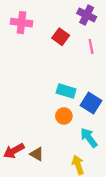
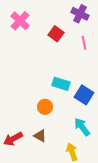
pink cross: (21, 23) -> (20, 21), turned 36
orange circle: (64, 116) -> (45, 107), moved
brown triangle: (37, 154) -> (40, 136), moved

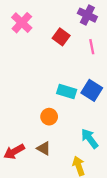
blue square: (84, 95) -> (92, 90), moved

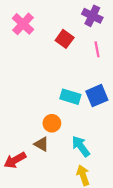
blue square: (92, 90) -> (97, 96), turned 35
cyan arrow: (90, 139) -> (81, 146), moved
brown triangle: (44, 148) -> (41, 144), moved

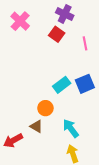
purple cross: (92, 16) -> (65, 14), moved
cyan rectangle: (70, 97) -> (62, 85), turned -54

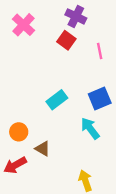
cyan rectangle: (62, 85) -> (57, 100), moved
orange circle: (45, 108) -> (19, 132), moved
cyan arrow: (71, 128) -> (90, 128), moved

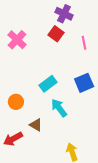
pink cross: (23, 25) -> (17, 40), moved
cyan arrow: (90, 128) -> (59, 108), moved
orange circle: (19, 132) -> (16, 102), moved

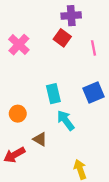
purple cross: (64, 14) -> (71, 16), turned -30
cyan rectangle: (48, 84) -> (53, 94), turned -66

